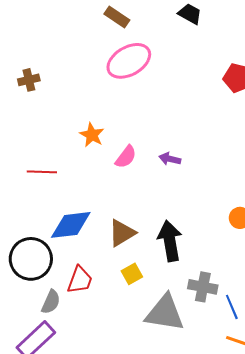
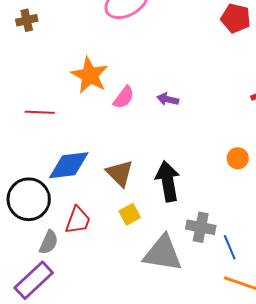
orange star: (92, 135) -> (90, 75), size x1.5
brown triangle: (122, 233) -> (120, 173), turned -44

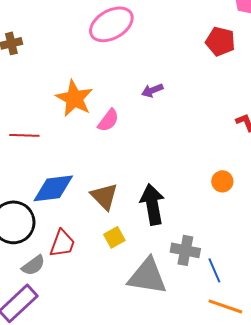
purple arrow: (168, 99) -> (152, 90), moved, turned -35
gray semicircle: (49, 242) -> (33, 265), turned 30

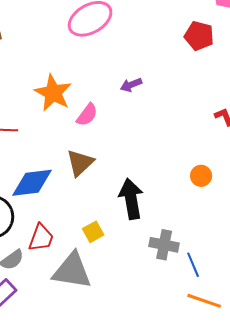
brown triangle: (104, 196) -> (80, 163), moved, turned 32
gray triangle: (147, 276) -> (72, 271), moved

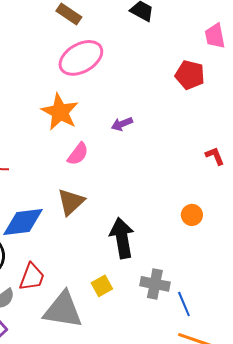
orange star: (53, 93) -> (60, 112), moved
yellow square: (93, 232) -> (102, 286), moved

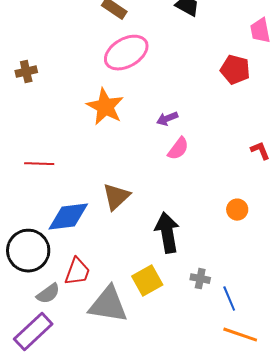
pink semicircle: (78, 154) -> (178, 149), moved
gray cross: (155, 284) -> (200, 279), size x0.7
yellow square: (102, 286) -> (147, 281), size x1.4

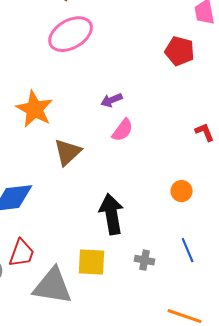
orange star: (105, 107) -> (35, 109), moved
brown triangle: (116, 197) -> (68, 152), moved
yellow square: (147, 281) -> (92, 262), turned 32
blue line: (229, 299) -> (188, 250), moved

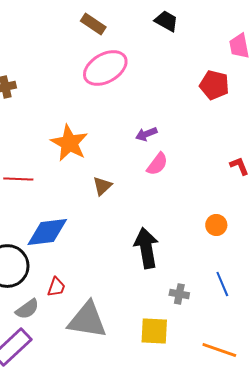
brown triangle: (68, 152) -> (102, 186), size x0.7
red trapezoid: (22, 253) -> (56, 287), size x0.7
yellow square: (92, 262) -> (154, 331), moved

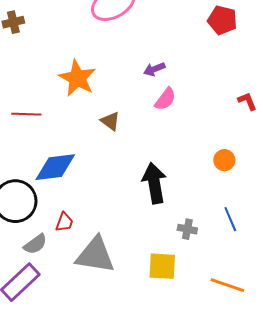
brown triangle: (102, 186) -> (110, 121), turned -40

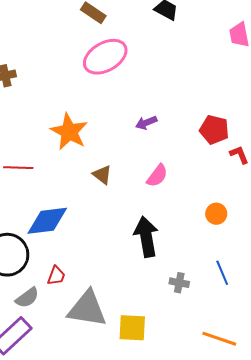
red pentagon: (222, 20) -> (214, 130), moved
pink semicircle: (165, 99) -> (157, 176), moved
yellow square: (162, 266) -> (132, 328), moved

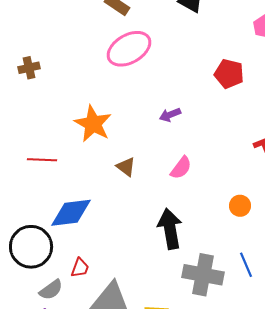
red pentagon: (214, 130) -> (229, 74), moved
gray cross: (179, 283) -> (203, 275), size x2.0

